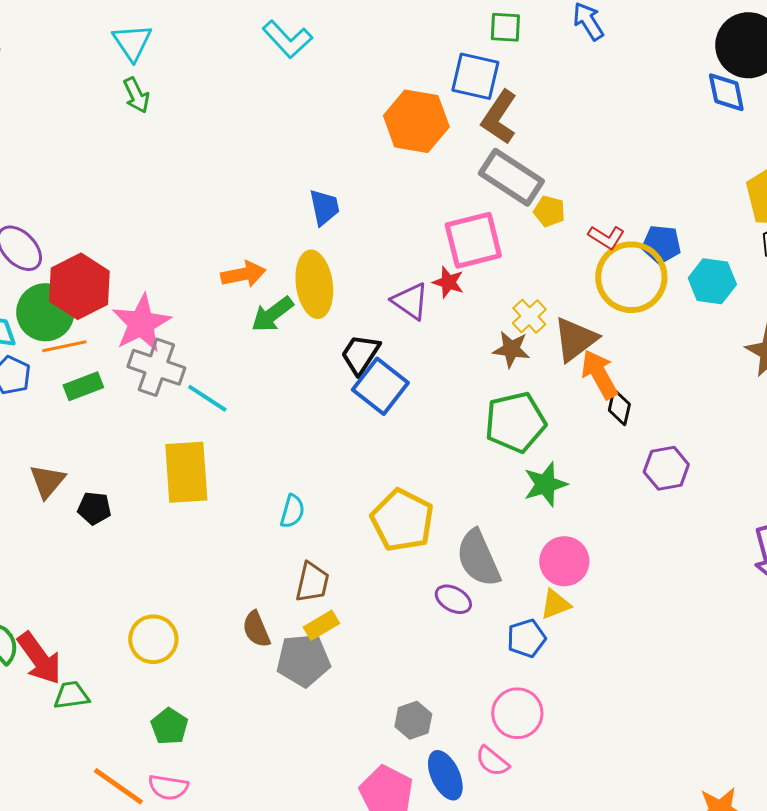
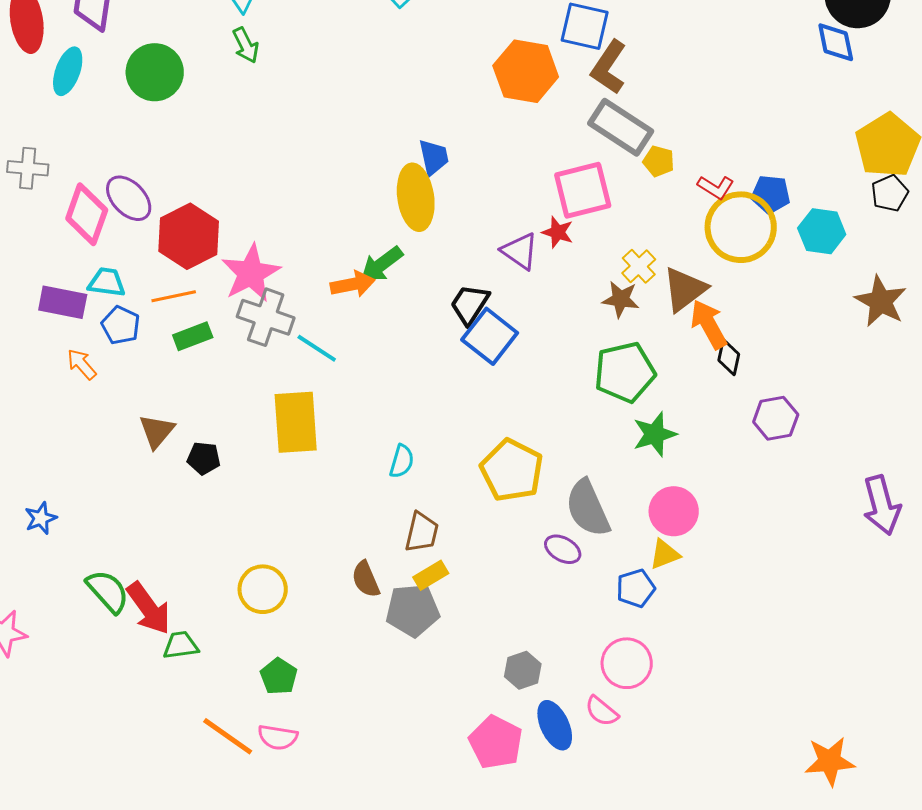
orange arrow: (243, 274) -> (353, 284), moved
yellow ellipse: (314, 284) -> (416, 197), moved
green circle: (45, 312) -> (155, 72), moved

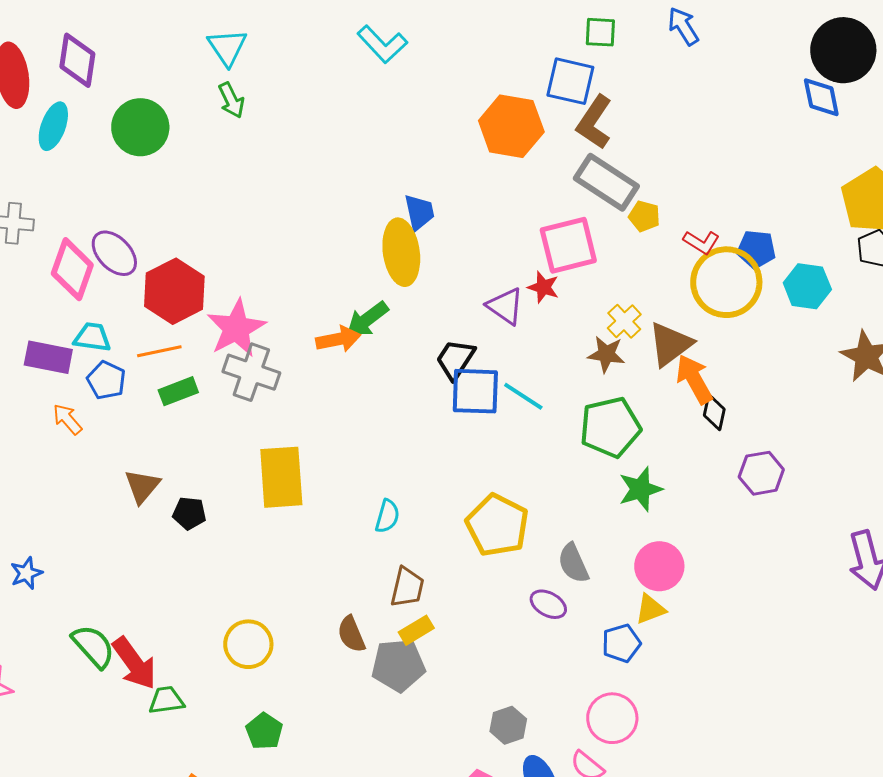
blue square: (490, 336) -> (475, 391), turned -36
cyan line: (317, 348) -> (523, 396), moved
gray semicircle: (588, 508) -> (573, 563), size x0.7

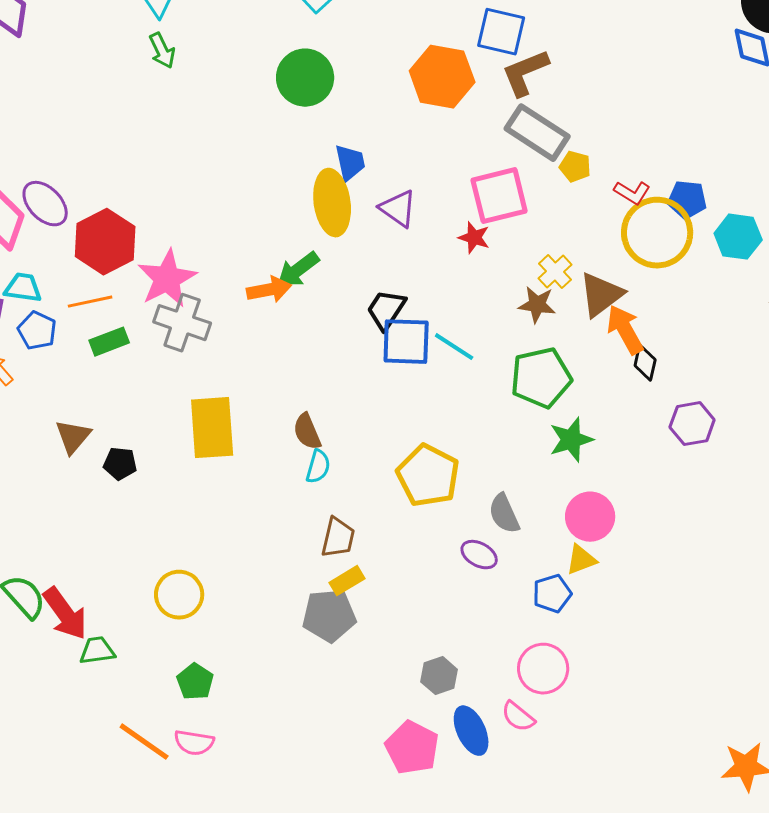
brown L-shape: (594, 122) -> (525, 73), turned 34
green circle: (140, 127) -> (305, 78), moved
purple triangle: (505, 306) -> (398, 209), moved
brown semicircle: (351, 634) -> (307, 432), moved

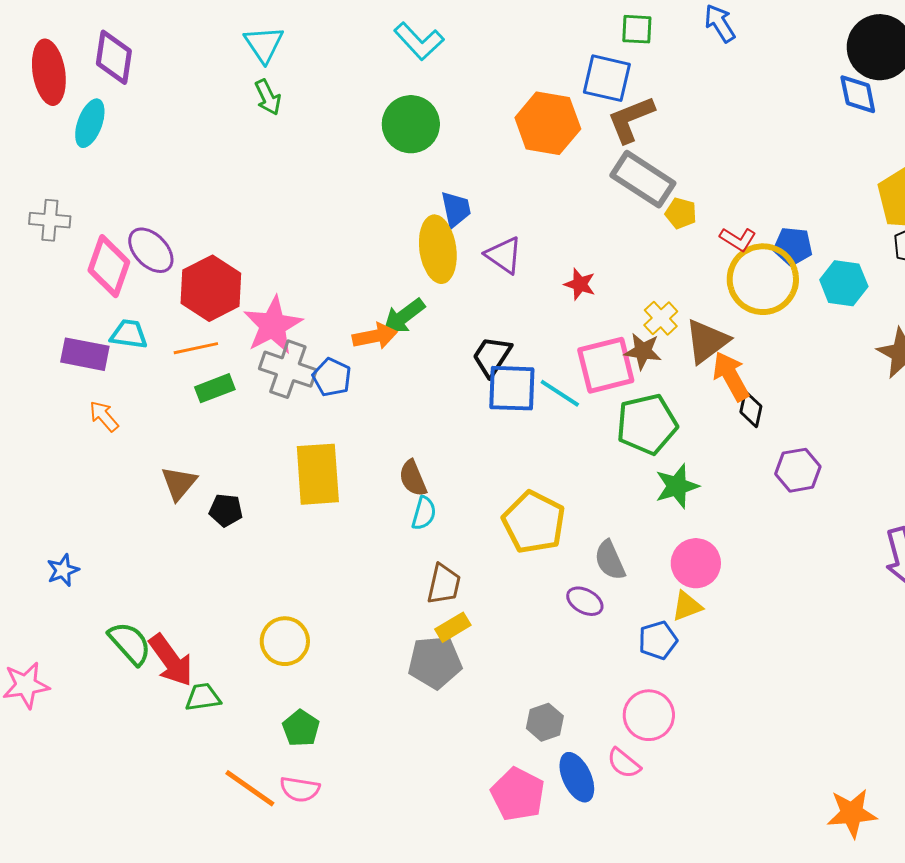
pink square: (499, 196) -> (606, 365), moved
blue pentagon: (37, 331) -> (332, 377), moved

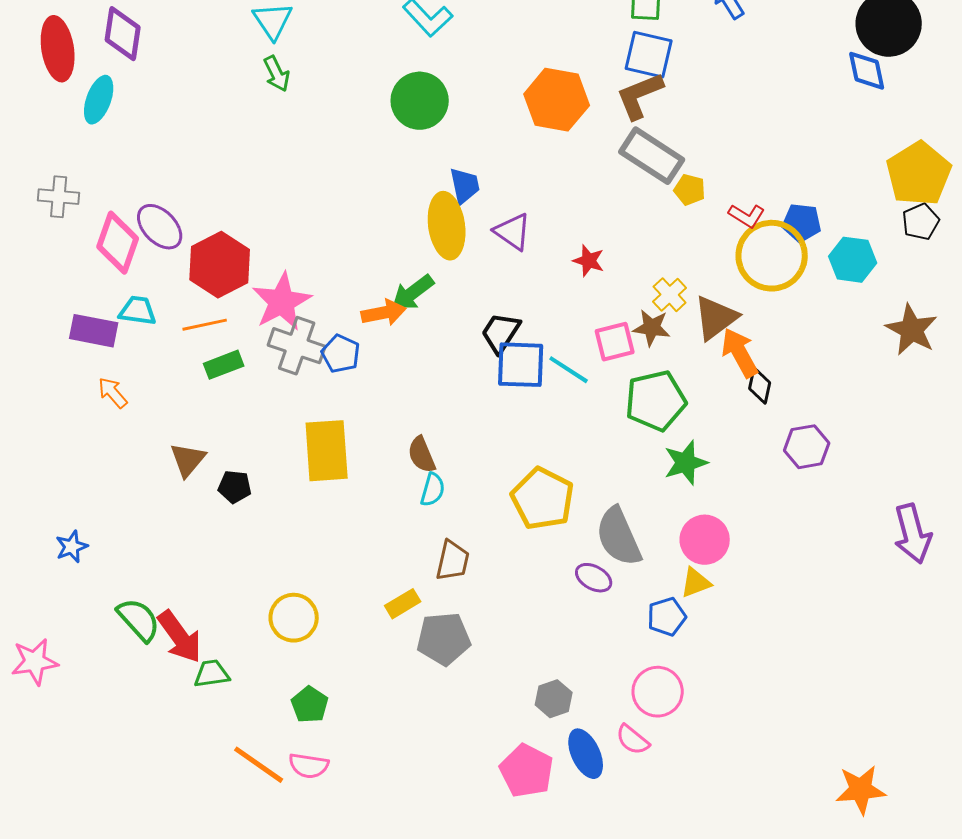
blue square: (607, 78) -> (649, 55), moved
pink square: (606, 365) -> (615, 342), size x0.7
gray semicircle: (610, 560) -> (619, 537), size x1.5
yellow rectangle: (453, 627) -> (403, 604), moved

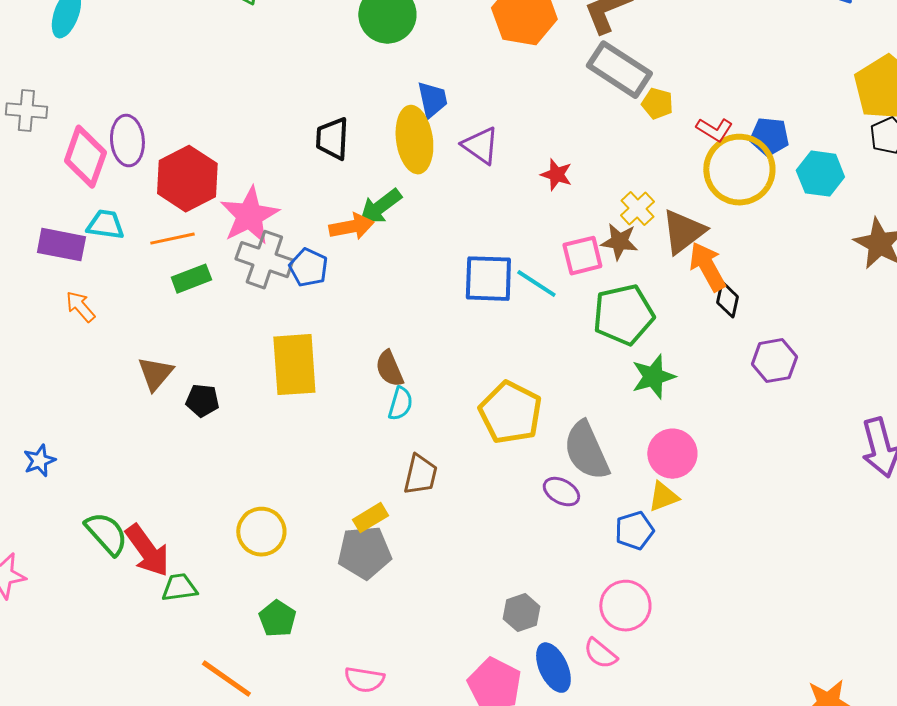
purple ellipse: (160, 227) -> (127, 141), turned 39
black trapezoid: (501, 333) -> (332, 139), moved, turned -30
gray pentagon: (444, 639) -> (364, 553), moved
pink semicircle: (309, 766) -> (364, 680), moved

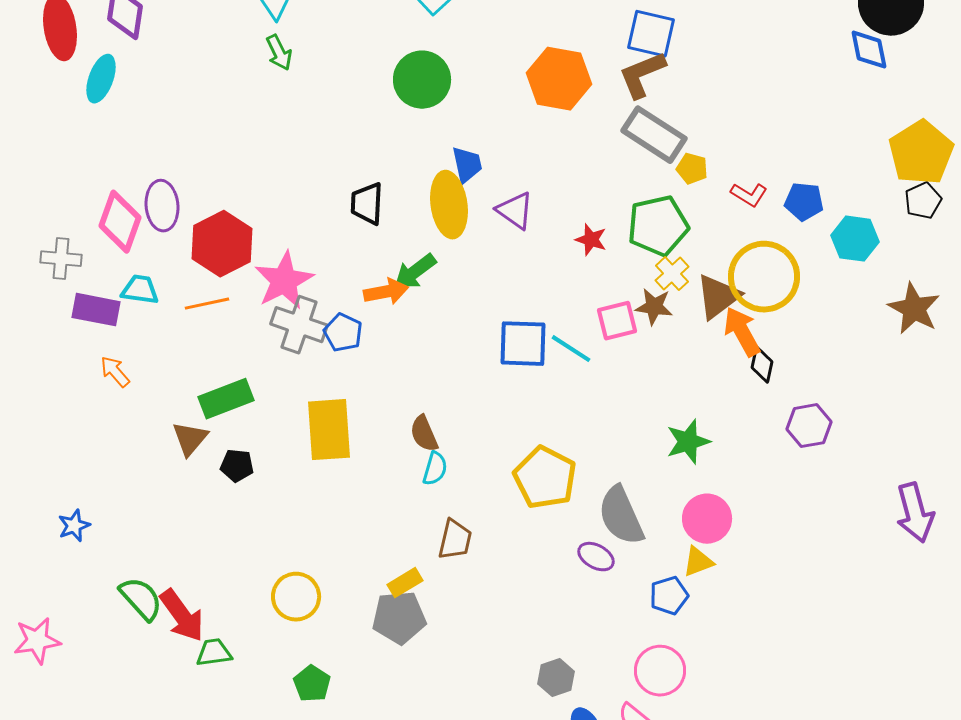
gray cross: (26, 111) -> (61, 259), moved
yellow circle: (739, 170) -> (764, 277), moved
green rectangle: (191, 279) -> (226, 399), moved, size x1.4
green pentagon: (623, 315) -> (658, 226), moved

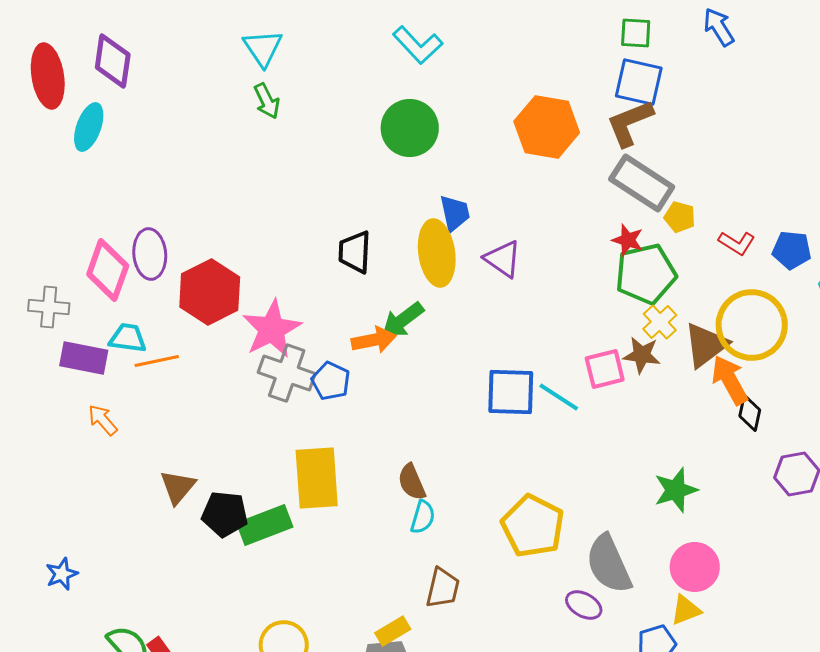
red star: (591, 240) -> (628, 240), moved
orange line: (207, 304) -> (157, 361), moved
green rectangle: (226, 399) -> (265, 525), moved
black pentagon: (237, 466) -> (225, 514), size x1.4

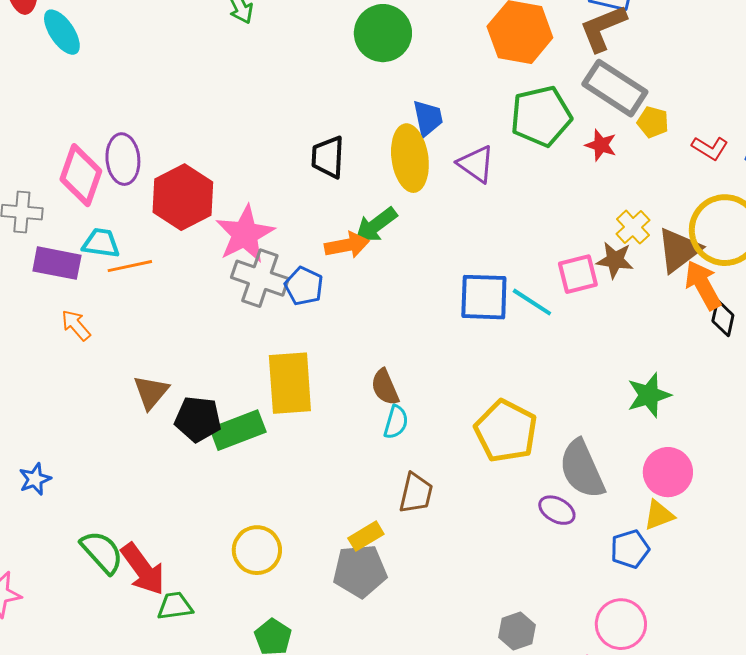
cyan ellipse: (89, 127) -> (62, 32), turned -54
green pentagon: (646, 274) -> (541, 116), moved

